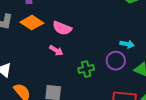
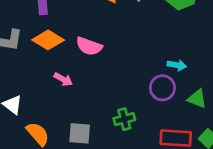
pink arrow: (56, 50) -> (63, 79), moved
green cross: (86, 69) -> (124, 119), moved

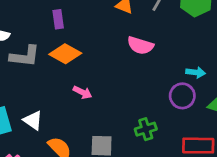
pink semicircle: (89, 46) -> (140, 45), moved

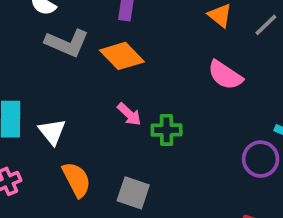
green cross: (146, 129) -> (167, 130), moved

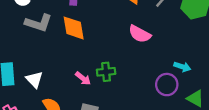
orange diamond: (122, 56) -> (74, 28), turned 40
pink arrow: (129, 114) -> (83, 78), moved

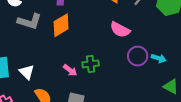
orange diamond: (74, 28) -> (61, 25), turned 70
purple circle: (167, 85) -> (138, 56), moved

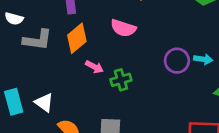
pink semicircle: (120, 30) -> (123, 28), moved
pink arrow: (70, 70) -> (94, 67), moved

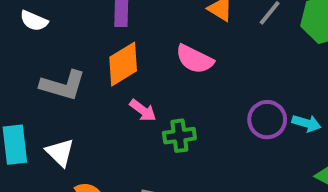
gray L-shape: (37, 40) -> (63, 85), moved

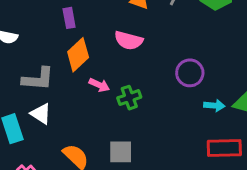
cyan arrow: (307, 123) -> (214, 106), moved
white triangle: (60, 152) -> (41, 114), moved

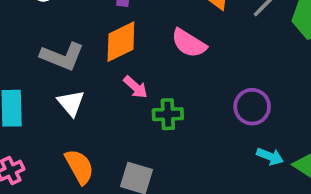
white triangle: (41, 114) -> (71, 103), moved

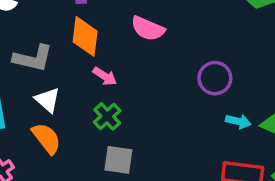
orange diamond: (121, 42) -> (85, 36), turned -48
green cross: (168, 114) -> (107, 116), moved, turned -32
orange semicircle: (79, 167) -> (46, 138), moved

